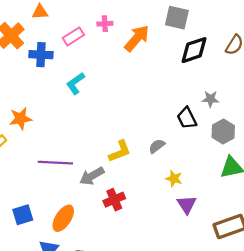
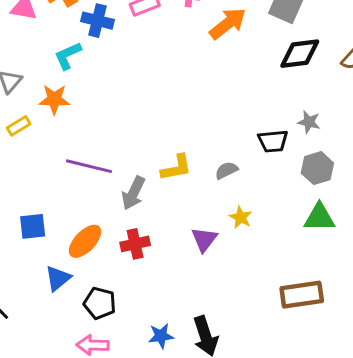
cyan L-shape: (76, 83) -> (68, 56), moved
black trapezoid: (187, 118) -> (273, 141), turned -80
gray arrow: (92, 176) -> (133, 193), turned -45
red cross: (114, 200) -> (135, 244), moved
purple triangle: (187, 205) -> (204, 239), moved

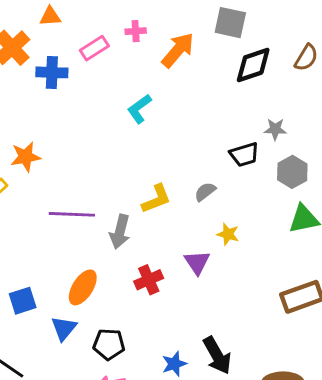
cyan L-shape: (68, 56) -> (139, 109), moved
blue square: (33, 226) -> (23, 301), moved
red cross: (135, 244) -> (149, 280), moved

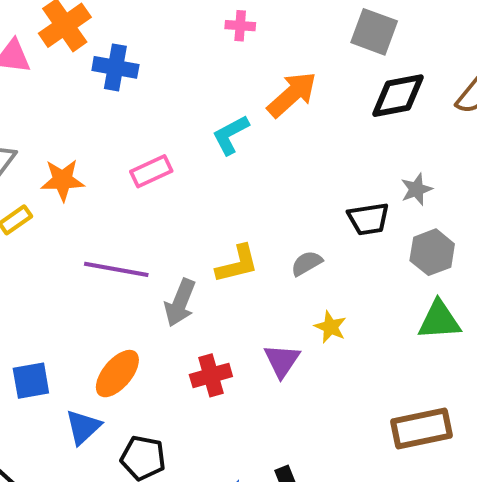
pink rectangle: (94, 48) -> (151, 171), moved
orange arrow: (178, 50) -> (292, 94), moved
gray star: (275, 129) -> (416, 189), turned -30

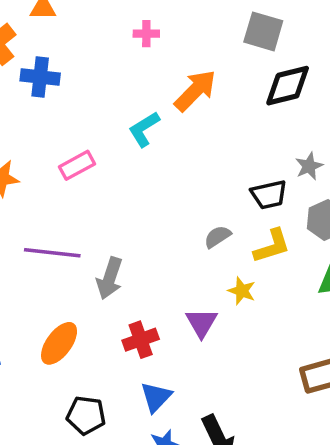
yellow L-shape: (237, 264) -> (272, 246), moved
blue triangle: (83, 427) -> (156, 397), moved

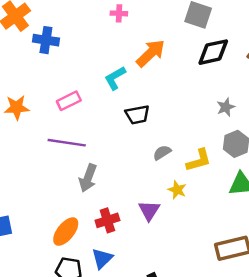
black trapezoid: (269, 195) -> (137, 115), moved
purple line: (52, 253) -> (67, 143), moved
orange ellipse: (59, 343) -> (66, 232), moved
blue triangle: (156, 397) -> (102, 258), moved

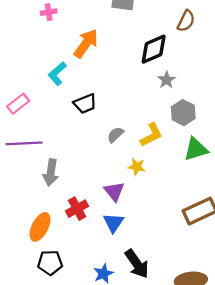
black diamond: (213, 52) -> (154, 49), moved
blue triangle: (102, 258) -> (113, 223), moved

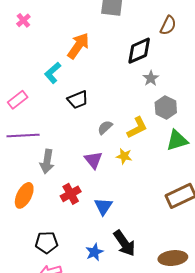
pink cross: (49, 12) -> (23, 20), moved, turned -32
purple triangle: (114, 191) -> (93, 160), moved
orange ellipse: (40, 227) -> (24, 195), moved

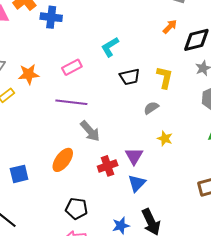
orange arrow: (78, 46) -> (170, 27), moved, size x0.6
yellow L-shape: (137, 128) -> (165, 77), moved, turned -60
purple triangle: (93, 160) -> (134, 156), moved
gray arrow: (47, 162) -> (90, 131), turned -60

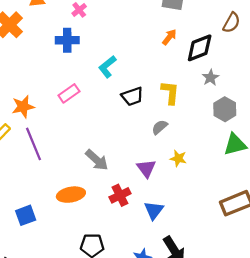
blue cross: (51, 17) -> (67, 40), moved
purple line: (71, 102) -> (33, 144), moved, turned 68
purple triangle: (134, 156) -> (146, 168), moved
orange ellipse: (63, 160) -> (71, 195), turned 50

